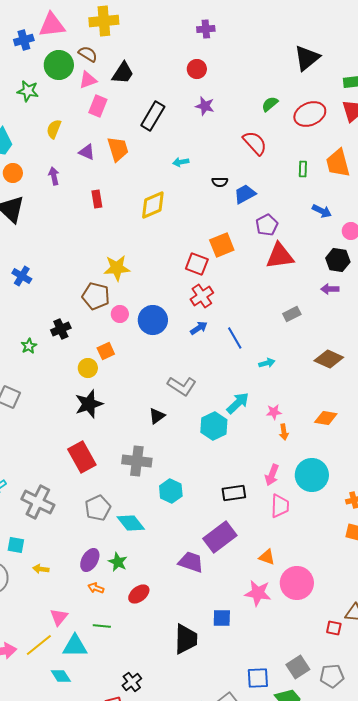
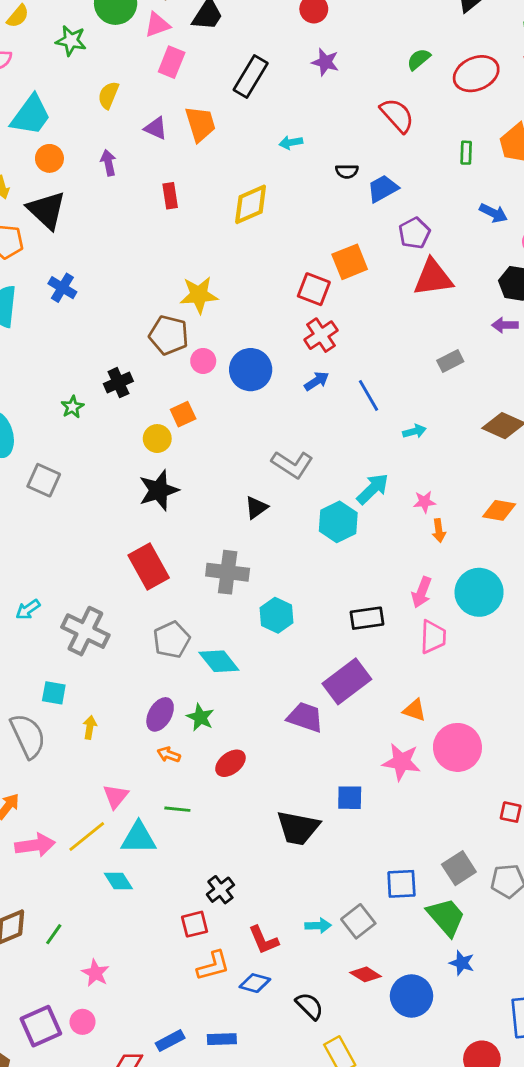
blue cross: (22, 276) -> (62, 288), moved
yellow arrow: (41, 569) -> (90, 727), turned 91
black trapezoid: (186, 639) -> (298, 828), turned 100

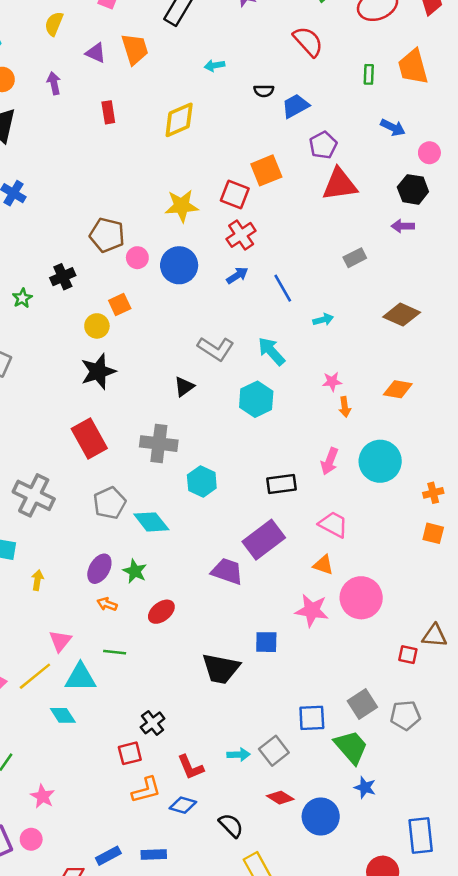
yellow star: (199, 295) -> (182, 206), moved
cyan arrow: (373, 489) -> (271, 351), moved, turned -88
pink trapezoid: (433, 637) -> (333, 524), moved, turned -64

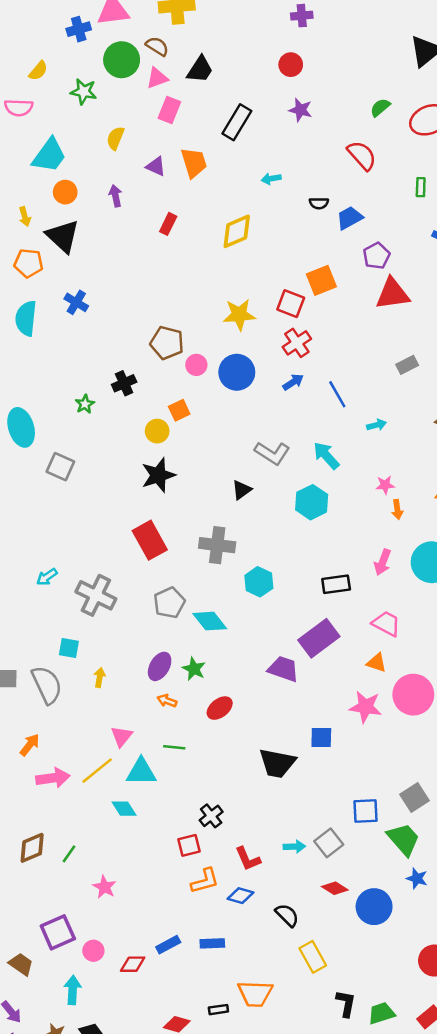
red rectangle: (108, 112) -> (168, 224), turned 35
pink circle: (31, 839) -> (93, 951), moved

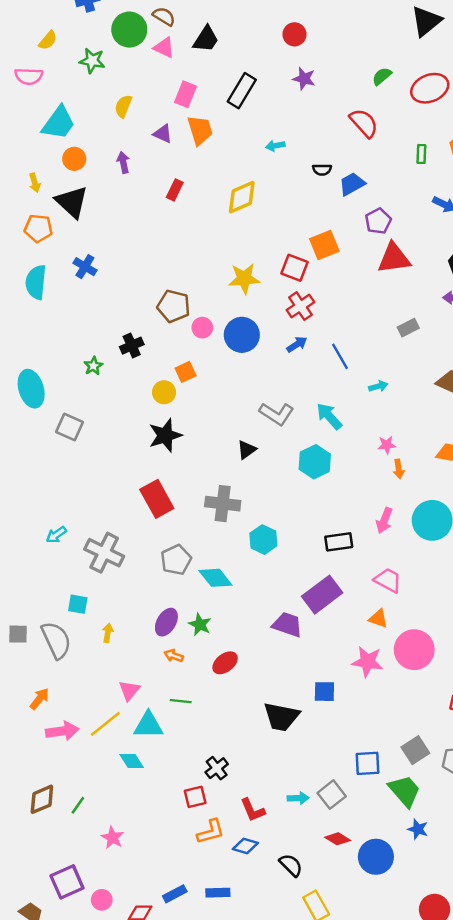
pink triangle: (157, 78) -> (164, 48), turned 45
pink rectangle: (169, 110) -> (186, 94), moved

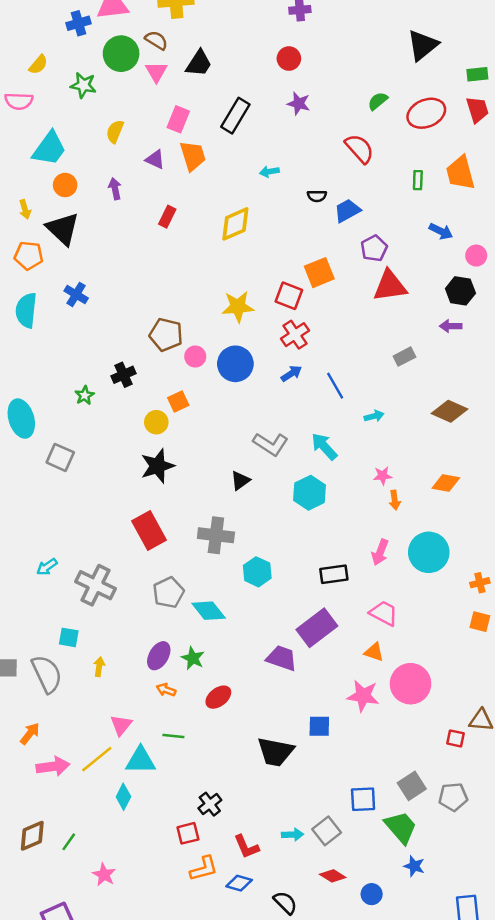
pink triangle: (164, 48) -> (156, 72), turned 35
cyan diamond: (132, 761) -> (123, 797), turned 60
blue circle: (376, 857) -> (372, 894), size x0.6

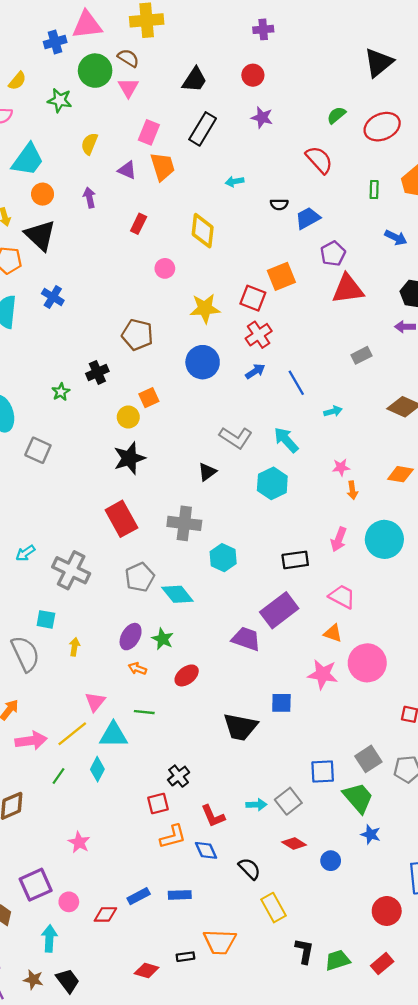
black trapezoid: (199, 63) -> (195, 80), moved
yellow diamond: (235, 224) -> (203, 231), turned -60
pink circle: (195, 357) -> (165, 268), moved
green line: (69, 842) -> (59, 776), moved
blue diamond: (239, 883) -> (206, 850), turned 50

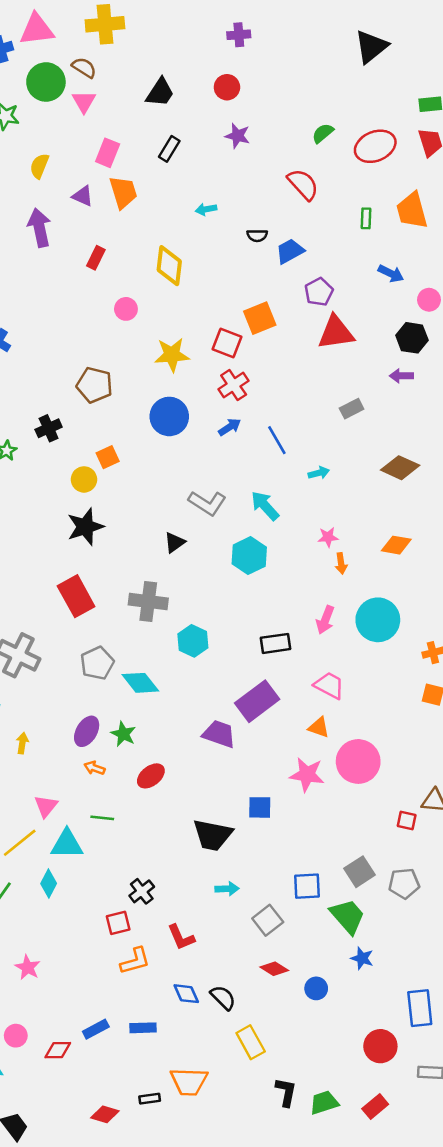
black triangle: (379, 63) -> (371, 47), moved
black rectangle: (203, 129) -> (169, 149), size x0.7
purple arrow: (89, 198) -> (39, 228), size x1.6
cyan arrow: (256, 805) -> (227, 889), moved
blue diamond: (206, 850) -> (186, 994), moved

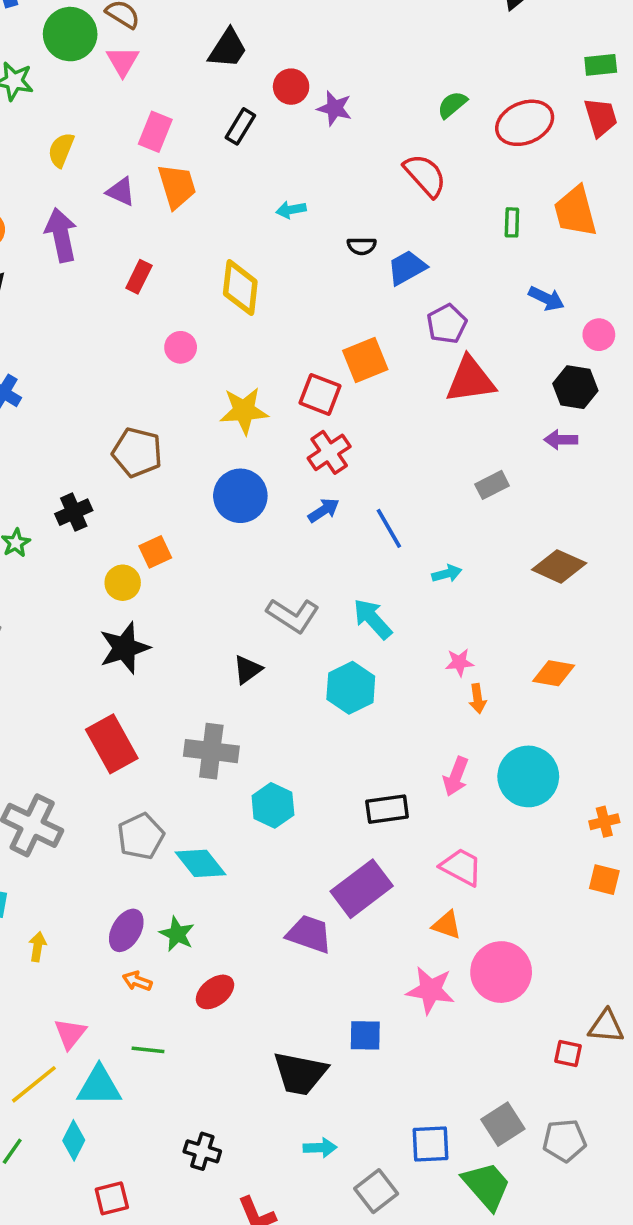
red circle: (227, 87) -> (291, 87), moved
black cross: (142, 891) -> (202, 1151), turned -35
red square: (118, 923) -> (112, 1198), moved

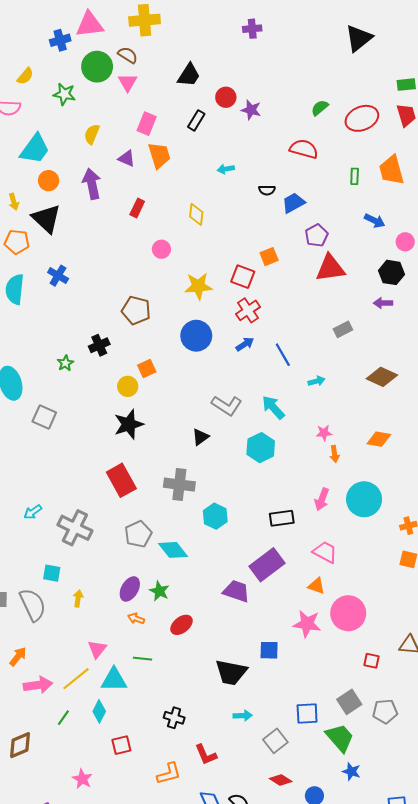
red semicircle: (425, 175) -> (304, 149), turned -32
yellow diamond: (240, 288) -> (196, 214), size x0.7
orange square: (365, 360) -> (269, 257), size x0.7
red square: (568, 1053) -> (371, 661), moved

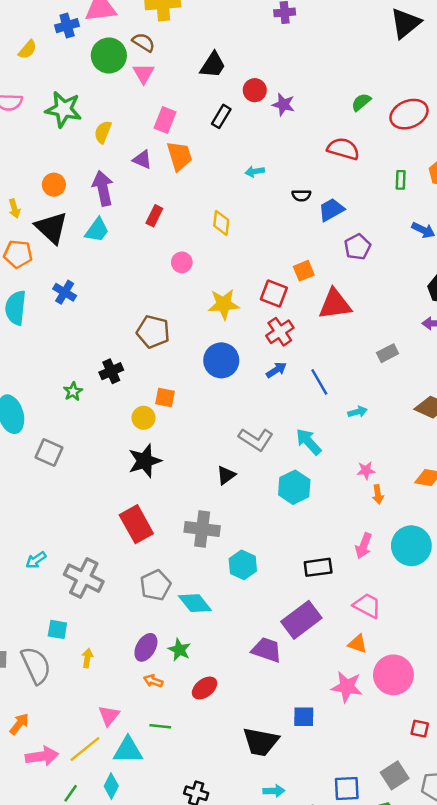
yellow semicircle: (25, 76) -> (28, 50), moved
green star: (64, 94) -> (63, 109), moved, size x1.4
cyan trapezoid: (35, 149) -> (97, 230), moved, size x0.7
red triangle: (330, 268) -> (335, 304), moved
orange square: (147, 368) -> (165, 397), turned 36

